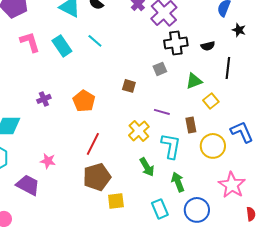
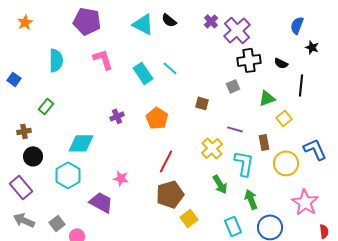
cyan line: (95, 41) -> (170, 68), moved
cyan rectangle: (62, 46) -> (143, 73), moved
black semicircle: (208, 46) -> (281, 63), turned 40
yellow square: (116, 201) -> (189, 218), turned -30

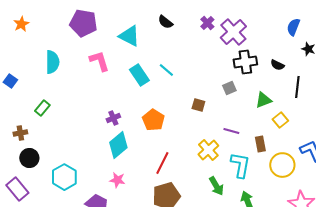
cyan triangle: (143, 24) -> (129, 36), moved
cyan diamond: (81, 143) -> (118, 145), moved, turned -40

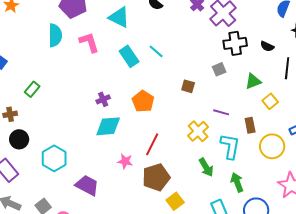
cyan semicircle: (52, 62) -> (55, 35), moved
cyan diamond: (118, 145) -> (108, 126), turned 36
pink star: (117, 180) -> (125, 161), moved

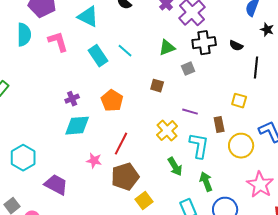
green triangle: (253, 81) -> (167, 48), moved
yellow square: (270, 101) -> (239, 101), turned -35

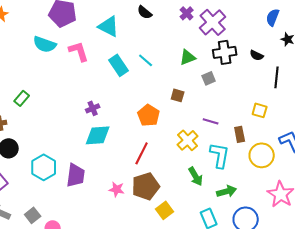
cyan semicircle: (24, 35) -> (45, 44), turned 110
orange pentagon: (112, 101) -> (149, 115), moved
pink star: (94, 161) -> (117, 189), moved
green arrow: (206, 182) -> (227, 191), turned 96
purple trapezoid: (56, 185) -> (76, 175), moved, turned 70

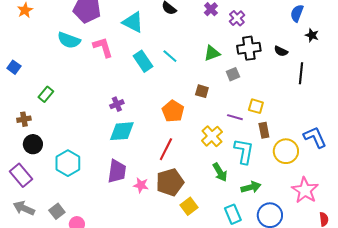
purple cross: (213, 22) -> (237, 18), size x0.6
yellow square: (260, 110) -> (256, 106), moved
purple trapezoid: (76, 175) -> (117, 171), moved

